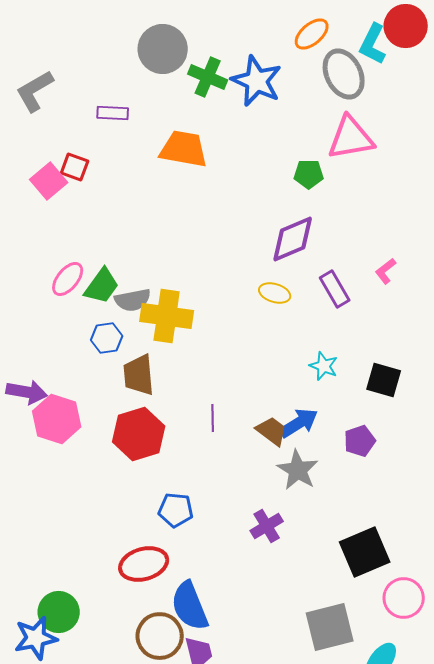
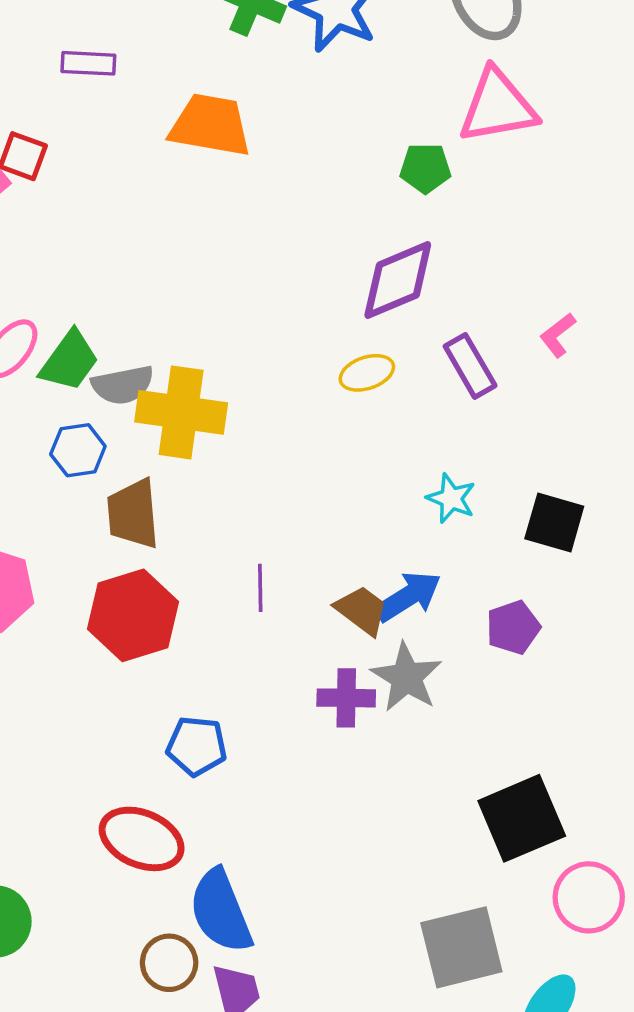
yellow ellipse: (275, 293) -> (367, 373), turned -36
purple cross: (267, 526) -> (346, 698), moved, turned 32
red ellipse: (144, 564) -> (142, 839), turned 39
brown circle: (160, 636) -> (169, 963), size x0.7

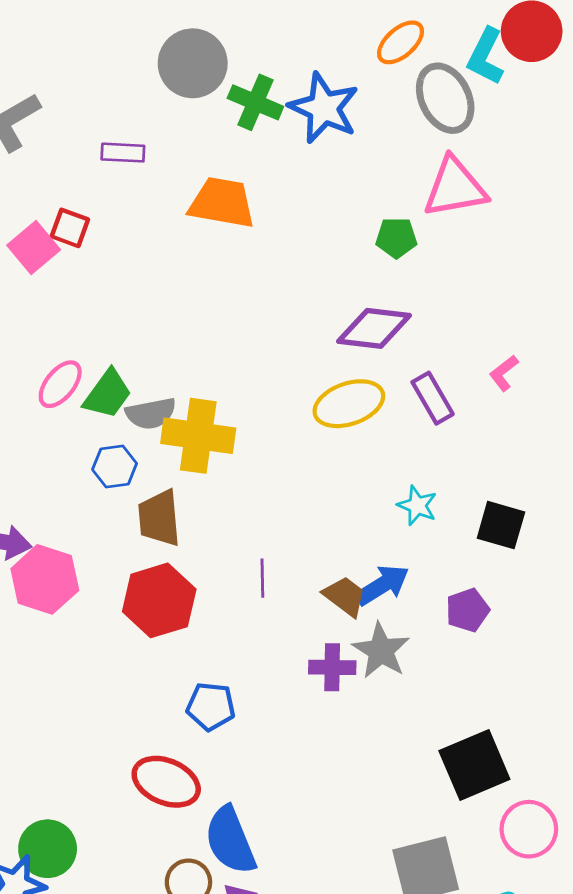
purple diamond: (398, 280) -> (374, 328), turned 30
yellow ellipse: (367, 373) -> (349, 404), size x1.6

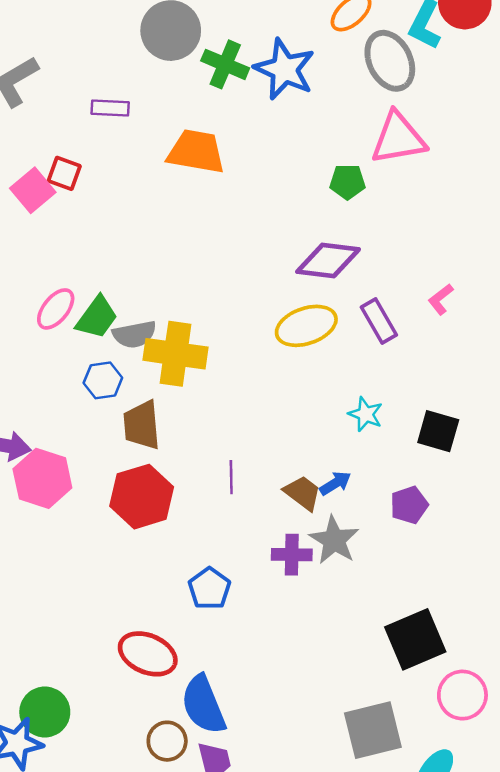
blue arrow: (382, 585) -> (335, 483), size x0.7
blue pentagon: (211, 706) -> (209, 589), moved, turned 30

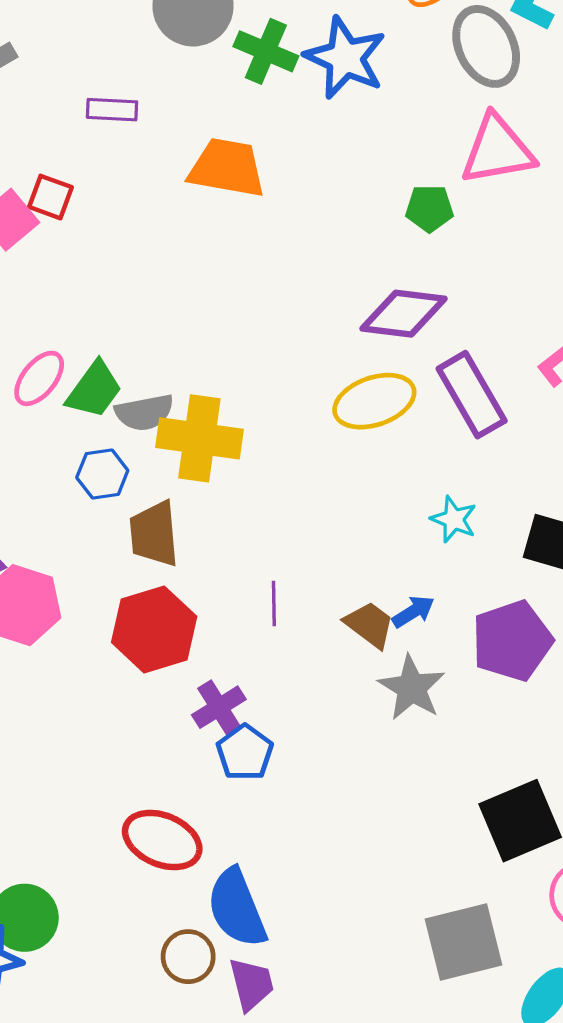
purple rectangle: (379, 321) -> (472, 395), size x1.4
purple pentagon: (409, 505) -> (512, 641), size x1.6
purple cross: (292, 555) -> (219, 707), moved, turned -33

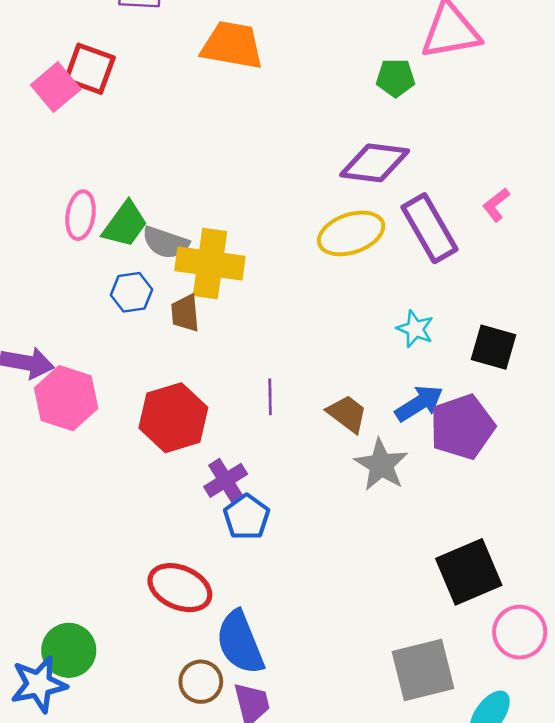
red square: (50, 197) -> (90, 69), size x1.4
pink ellipse: (39, 378) -> (81, 215), turned -30
gray semicircle: (144, 412) -> (166, 243), turned 30
brown trapezoid: (154, 534) -> (185, 313), moved, size x0.7
blue arrow: (413, 612) -> (419, 403), moved, size x1.4

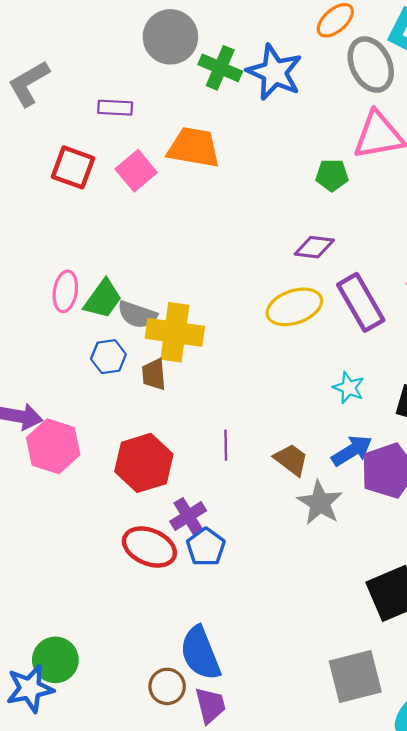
pink square: (56, 87) -> (136, 171), moved
purple diamond: (375, 163) -> (314, 247), size x0.7
red ellipse: (180, 588) -> (149, 547), moved

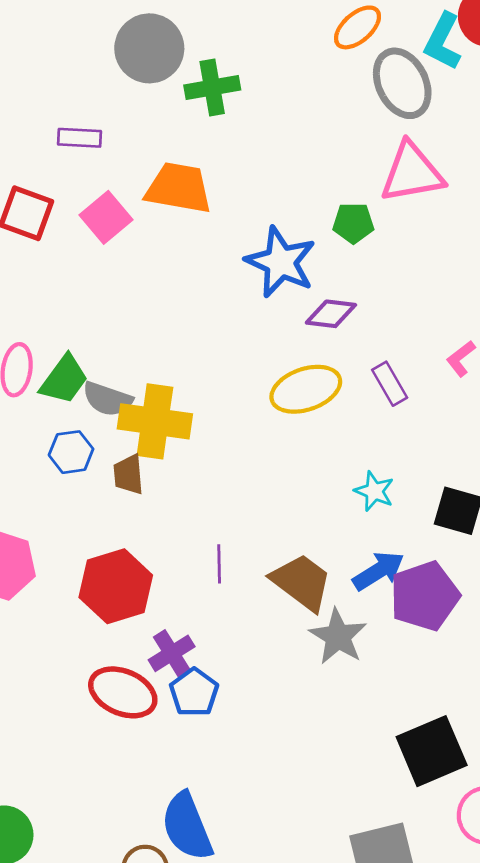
green cross: (220, 68) -> (212, 87), turned -33
blue star: (274, 72) -> (281, 262), moved
purple rectangle: (361, 302) -> (390, 384), size x0.6
brown trapezoid: (291, 460) -> (302, 582), size x1.4

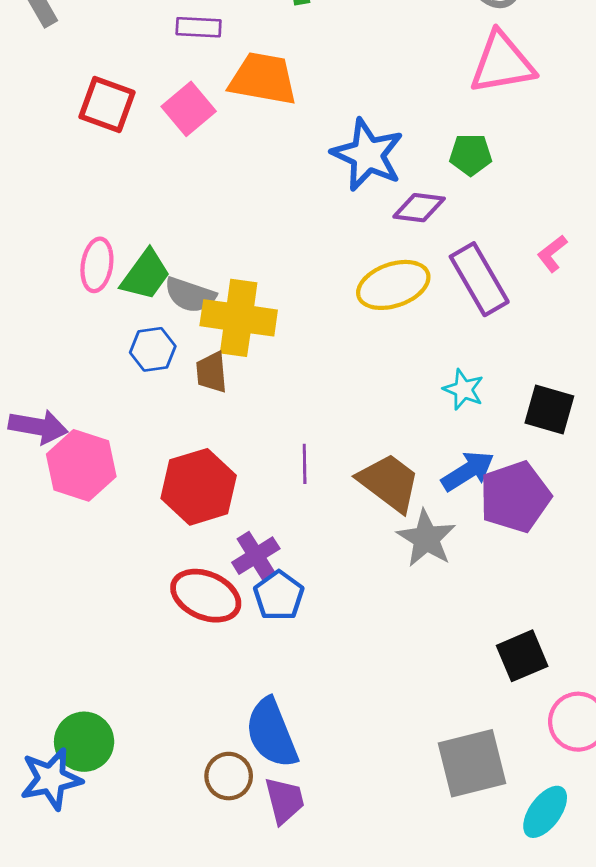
purple rectangle: (79, 138) -> (199, 27), moved
green pentagon: (353, 223) -> (471, 155), moved
purple rectangle: (390, 384) -> (479, 279), size x1.6
black square: (432, 751) -> (522, 656), size x0.7

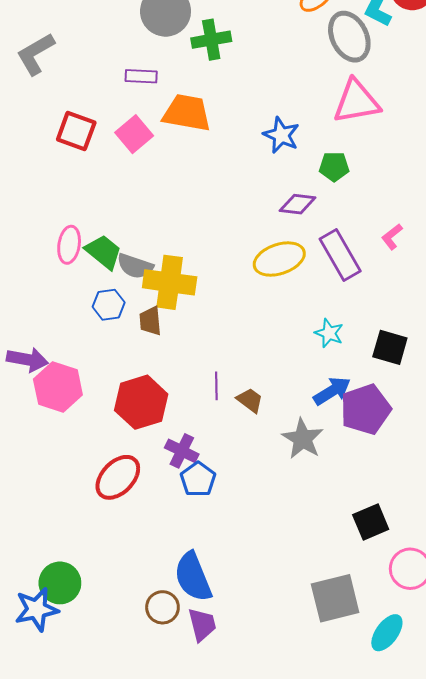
blue star: (368, 155) -> (281, 135), moved, size x0.7
green trapezoid: (146, 275) -> (104, 252), turned -87
brown trapezoid: (389, 483) -> (250, 400), moved, size x0.6
purple cross: (256, 556) -> (182, 451), turned -32
red ellipse: (206, 596) -> (118, 477), moved, turned -69

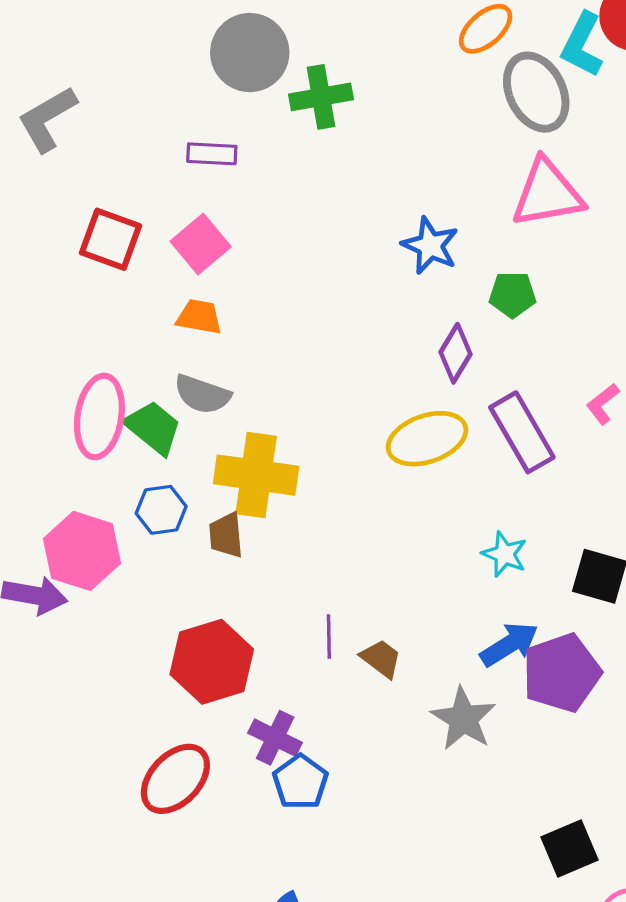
orange trapezoid: (187, 113) -> (199, 317), moved, size x0.6
purple diamond: (298, 204) -> (455, 353), turned -66
pink ellipse: (69, 245) -> (99, 416), size x1.4
gray semicircle: (135, 266) -> (202, 394), moved
pink hexagon: (58, 387) -> (82, 551), moved

